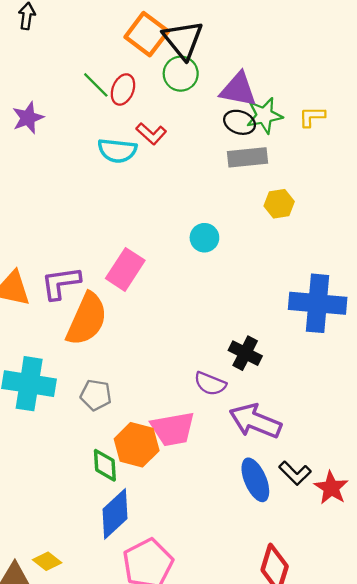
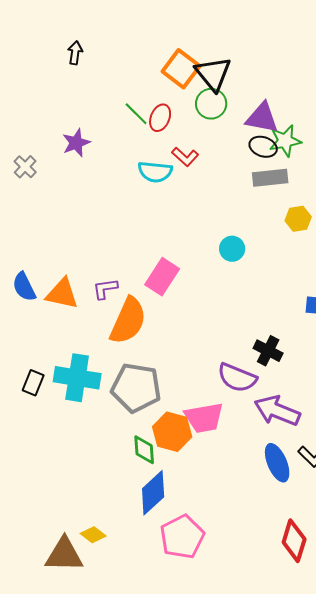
purple L-shape: (61, 283) -> (105, 289), size x0.7
purple semicircle: (210, 384) -> (237, 378), size x1.4
gray pentagon: (96, 395) -> (136, 388), size x1.8

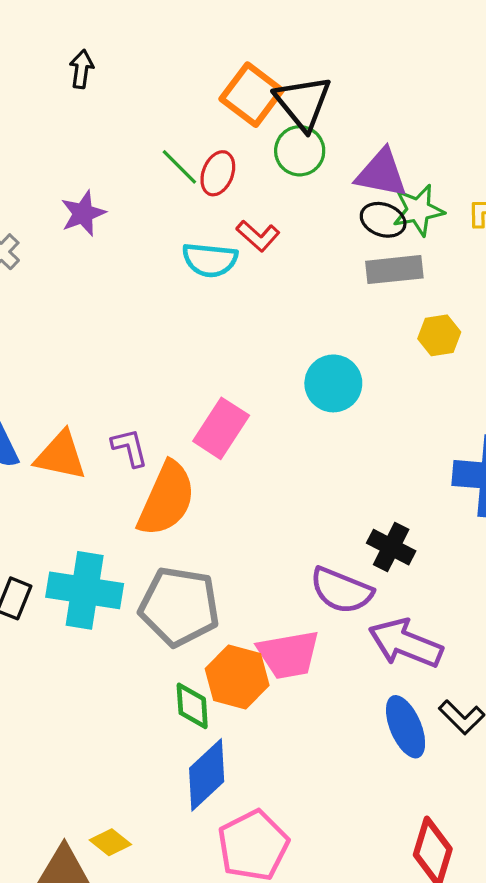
cyan circle: (232, 249) -> (333, 383), size x1.4
purple L-shape: (105, 289) -> (130, 448), turned 84

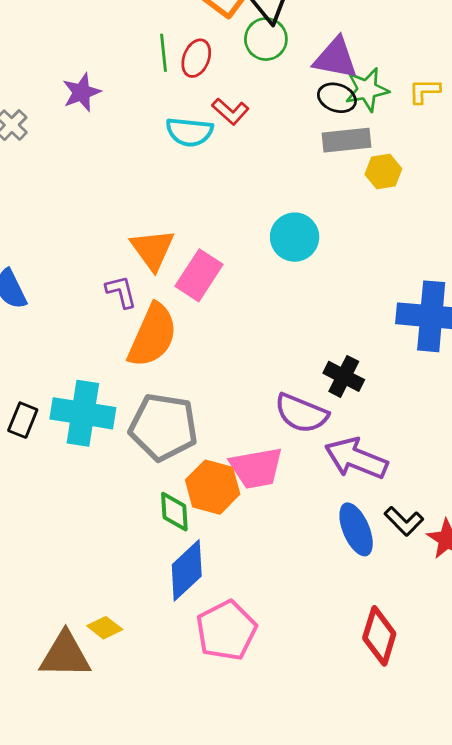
green line: (179, 167) -> (163, 53), turned 39
yellow hexagon: (439, 335) -> (383, 172), moved
orange triangle: (61, 456) -> (153, 249), moved, turned 42

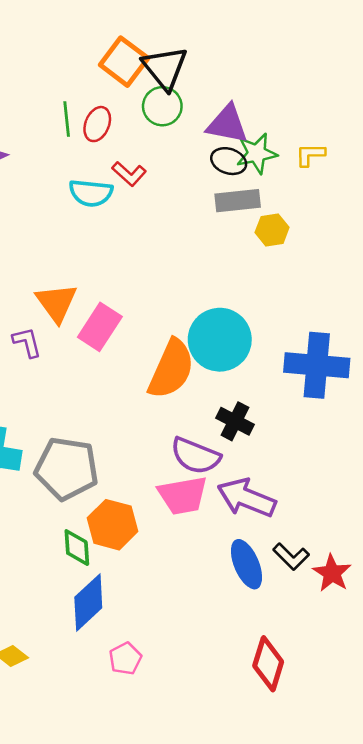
cyan circle: (295, 237) -> (220, 340), moved, size x1.4
orange semicircle: (153, 335) -> (171, 369), moved
pink trapezoid: (256, 468) -> (183, 495), moved
pink pentagon: (226, 630) -> (125, 659), size x0.6

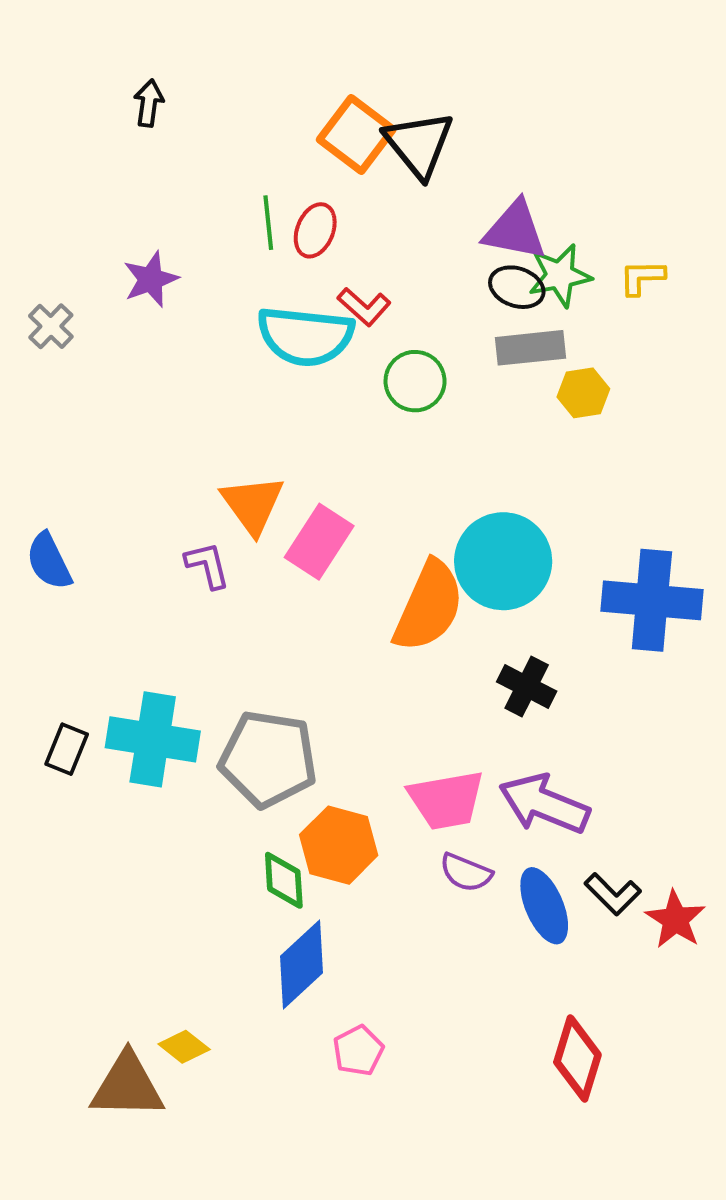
green circle: (162, 106) -> (415, 381), moved
cyan semicircle: (91, 193) -> (305, 336), size x1.4
purple semicircle: (195, 456) -> (466, 872), moved, size x0.7

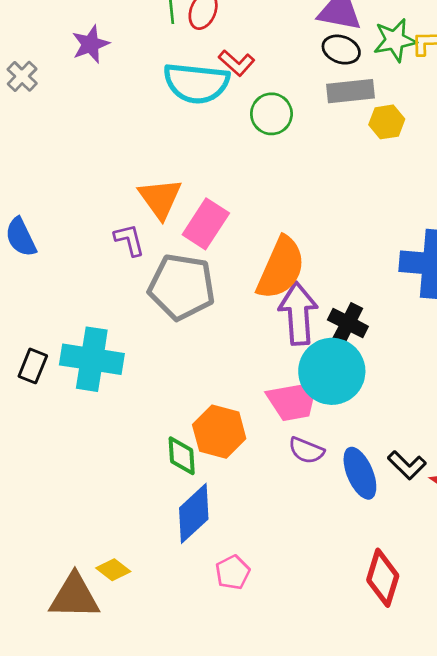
green star: (560, 275) -> (395, 40), moved
cyan circle: (503, 561) -> (332, 371), moved
gray pentagon: (268, 759) -> (182, 287), moved
purple arrow: (544, 804) -> (298, 314), moved, turned 64

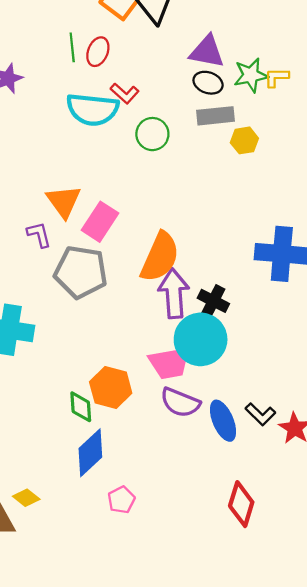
purple semicircle: (306, 450) -> (180, 402), size x1.4

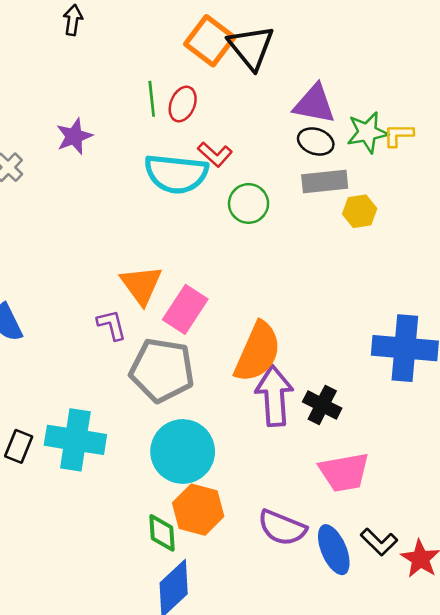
cyan circle: (201, 339) -> (183, 451), moved
pink trapezoid: (170, 363) -> (344, 472), moved

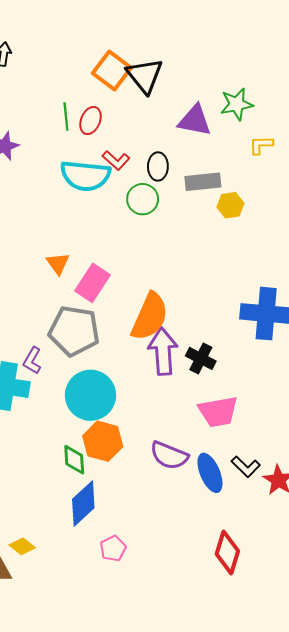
green star: (367, 132) -> (237, 104), moved
black ellipse: (316, 141) -> (158, 166), moved, turned 72
orange triangle: (141, 285) -> (58, 263), size x0.7
purple L-shape: (112, 325) -> (32, 361), moved, turned -136

